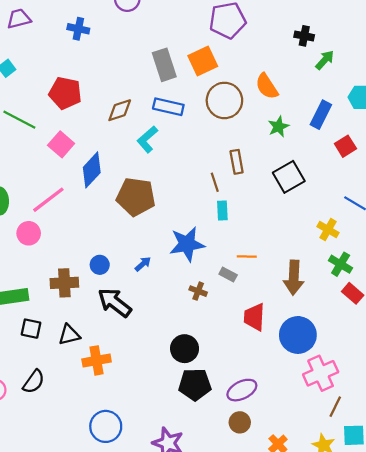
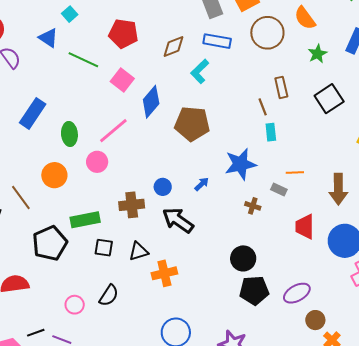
brown circle: (240, 422) -> (315, 320), moved

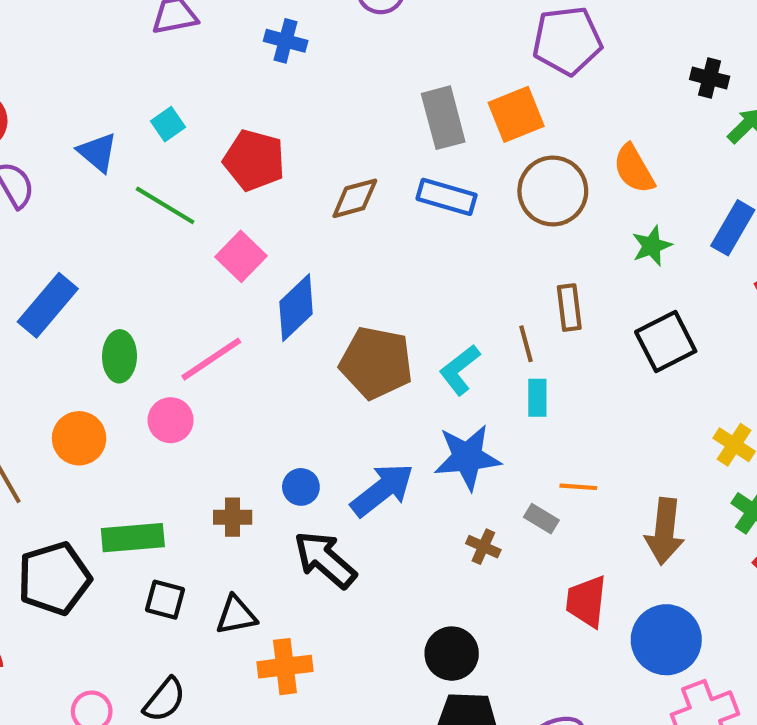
cyan square: (70, 14) -> (168, 124), moved
cyan L-shape: (200, 71) -> (460, 370), moved
blue arrow: (202, 184) -> (382, 490), size x2.0
brown cross: (132, 205) -> (233, 517), size x0.7

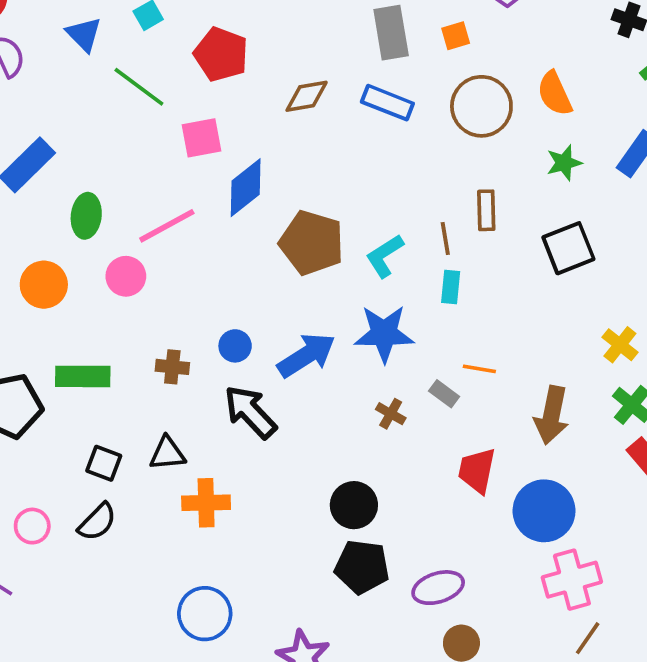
orange square: (516, 114) -> (456, 36), size x0.6
pink square: (241, 256) -> (201, 138), turned 30
black square: (165, 600) -> (104, 463), moved

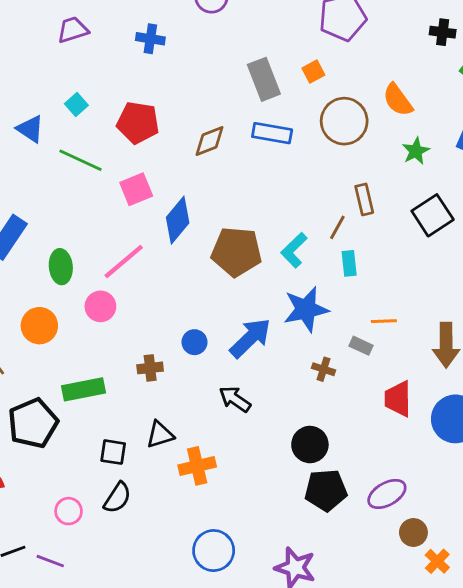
brown line: (445, 238) -> (337, 227), turned 50
black arrow: (250, 412) -> (235, 399), moved, size x0.7

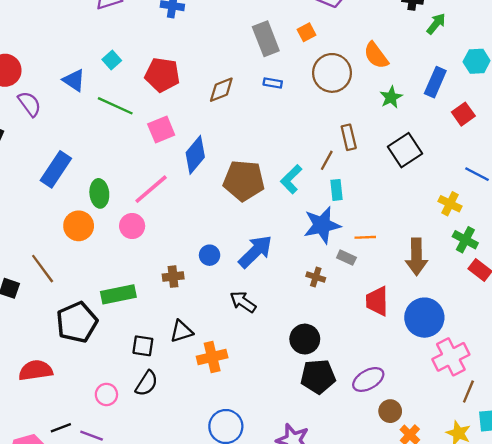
blue rectangle: (272, 133) -> (273, 83), size x0.6
blue star: (306, 309) -> (322, 225), moved
orange circle: (39, 326) -> (79, 226), moved

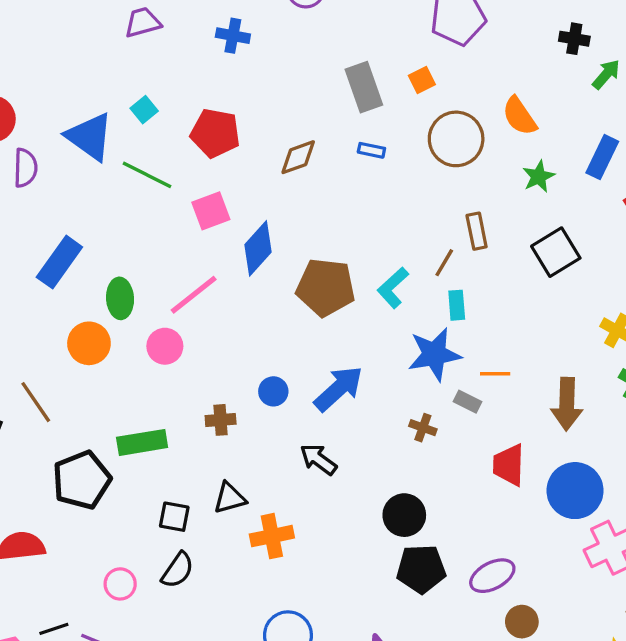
blue triangle: (74, 80) -> (90, 137), size x1.5
purple semicircle: (29, 104) -> (25, 168), turned 36

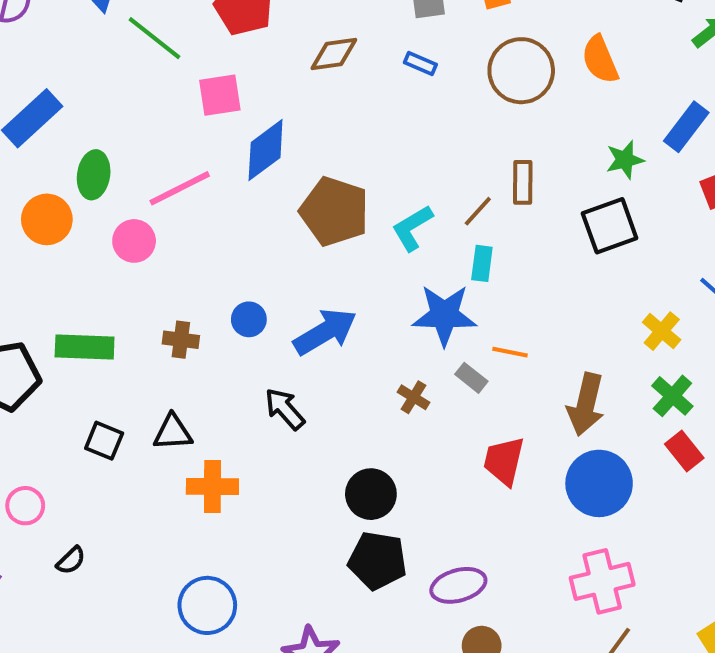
green star: (539, 176) -> (625, 160), moved
blue circle: (575, 491) -> (599, 483), moved
black semicircle: (178, 570) -> (71, 561), moved, size x0.7

